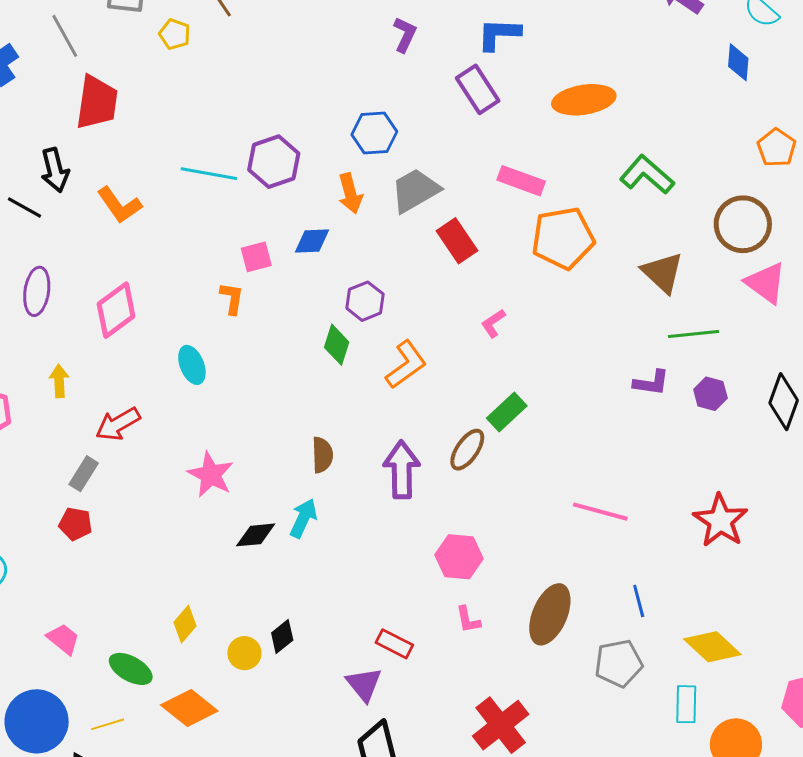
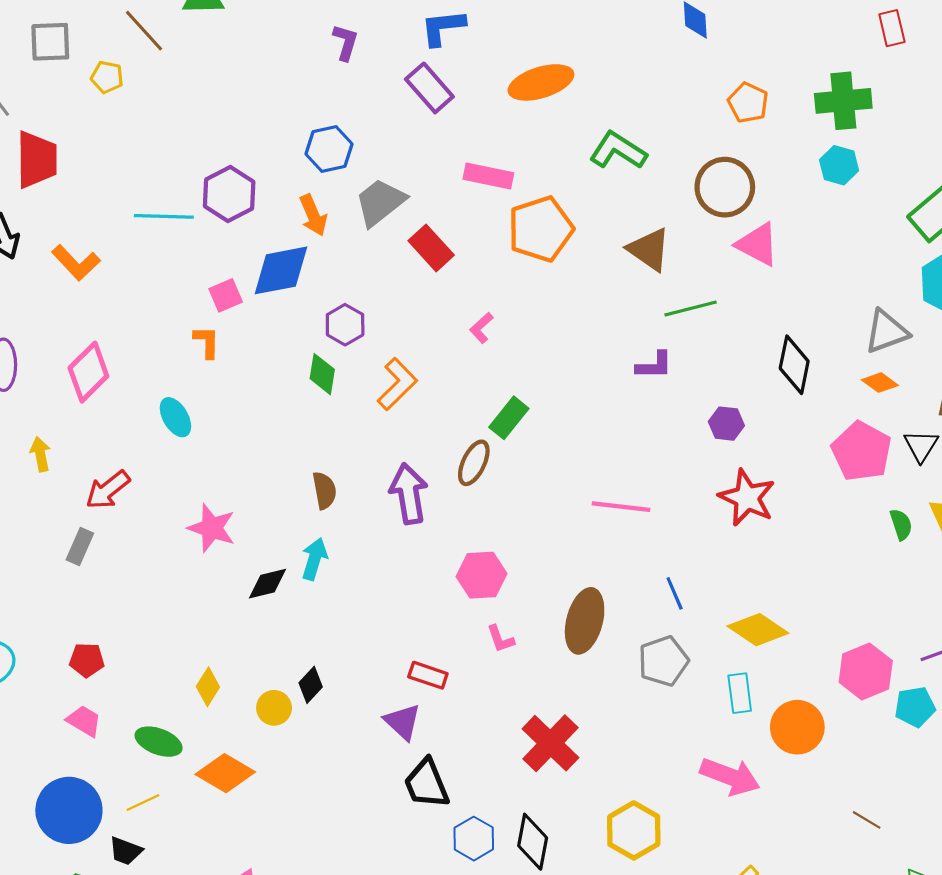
blue diamond: (312, 241) -> (281, 270), size x1.6
purple hexagon: (710, 394) -> (726, 424), moved
red pentagon: (75, 524) -> (87, 660), moved

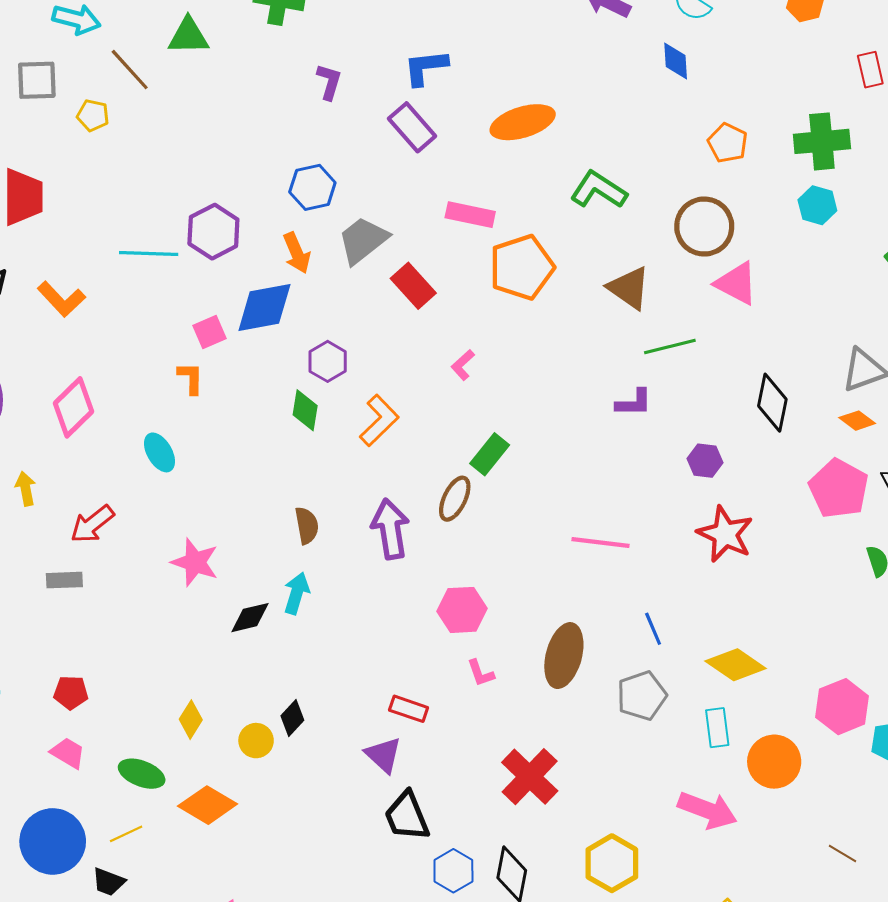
gray rectangle: (80, 546) -> (64, 580), turned 64

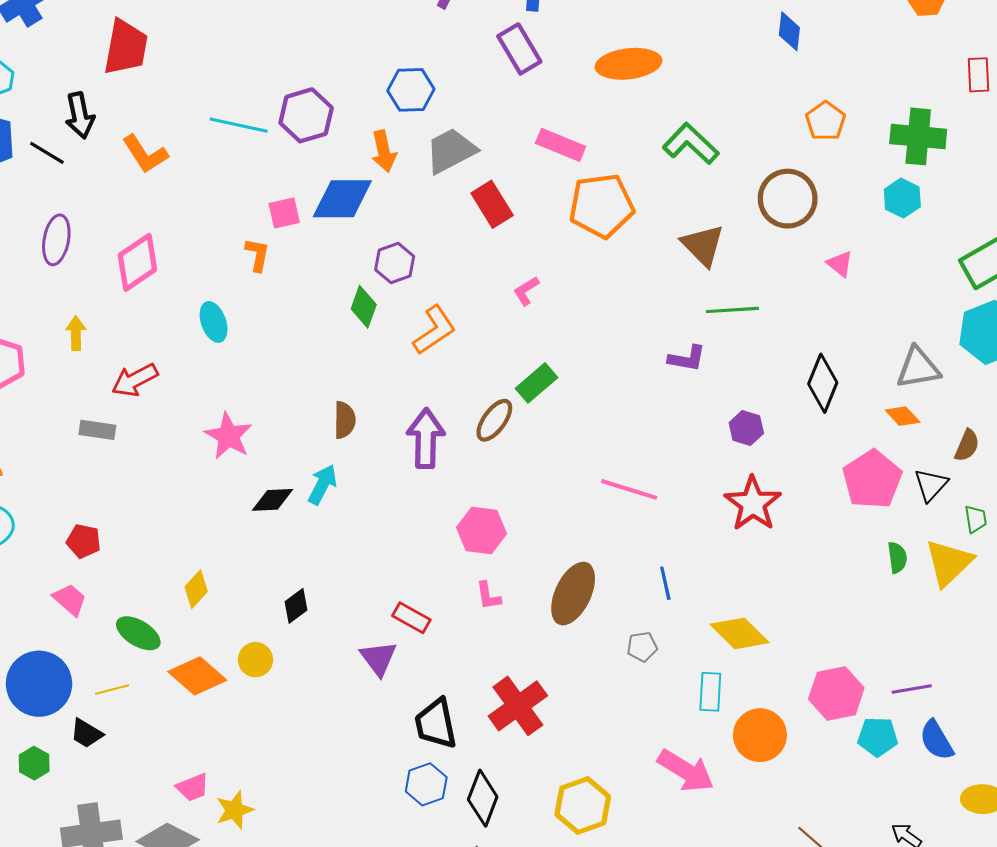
pink triangle: (736, 283) -> (840, 264), moved, size x0.6
gray pentagon: (642, 696) -> (642, 647), size x0.6
yellow circle: (256, 741) -> (255, 660), moved
black trapezoid: (407, 816) -> (436, 724), moved

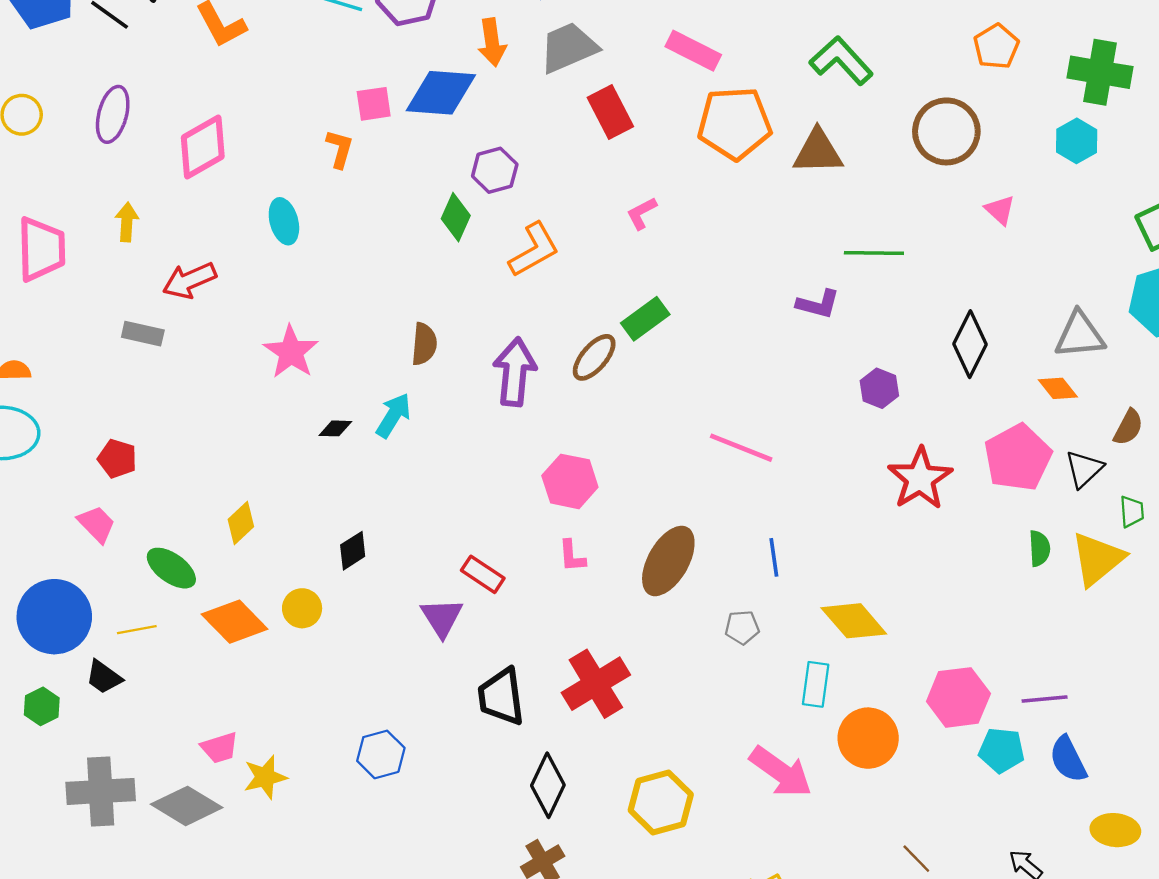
brown triangle: (703, 245) -> (818, 152), moved, turned -51
black diamond: (273, 500) -> (335, 428), size x0.7
red star: (753, 504) -> (920, 479), moved
blue hexagon: (426, 784) -> (381, 754), moved

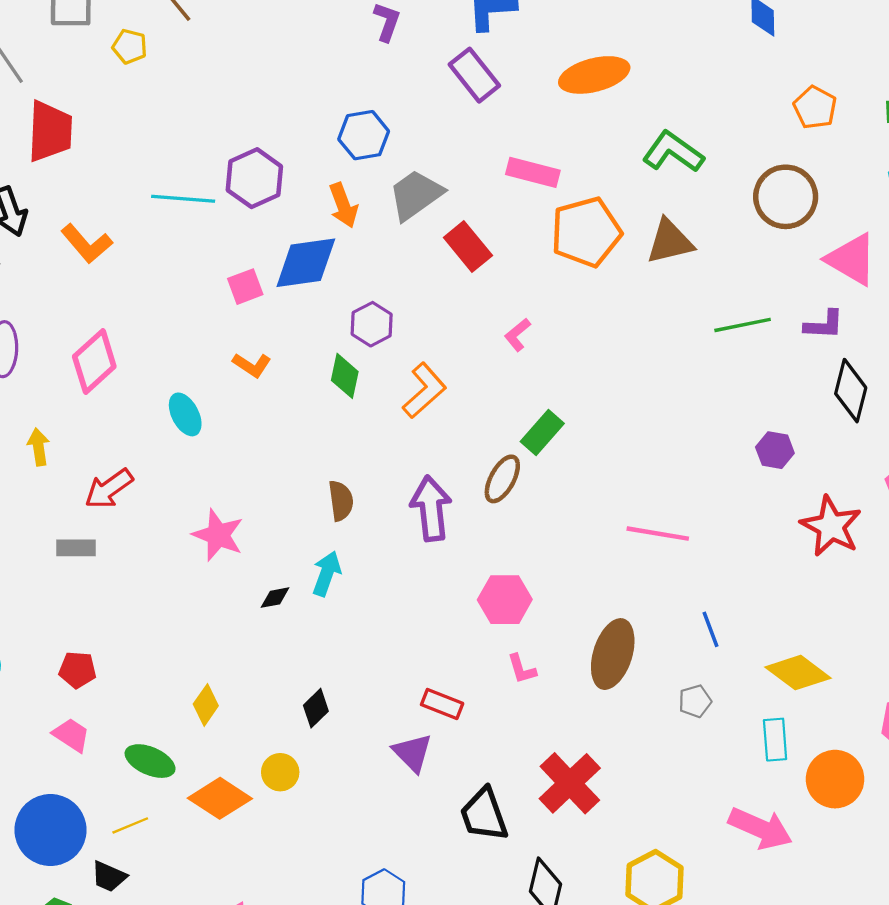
orange L-shape: (340, 149) -> (252, 365), moved, turned 120
pink triangle: (1000, 210) -> (852, 259), size x1.8
purple L-shape: (818, 304) -> (824, 325), moved

